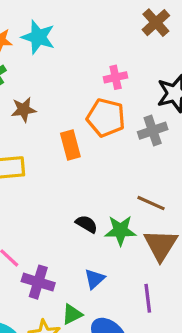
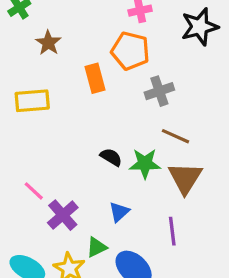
brown star: (24, 110) -> (48, 43), turned -30
gray cross: (153, 131) -> (159, 91), moved
purple cross: (38, 282) -> (63, 215), turned 32

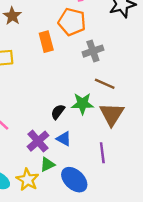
black semicircle: (111, 157) -> (58, 112), moved, turned -84
blue triangle: (119, 212) -> (64, 139), turned -49
purple cross: (63, 215) -> (38, 141), moved

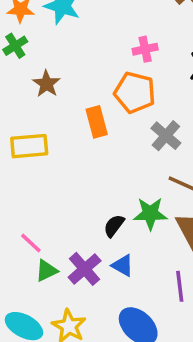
gray cross: (93, 51) -> (166, 136), turned -30
green triangle: (47, 164) -> (46, 271), moved

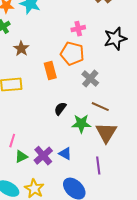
black semicircle: (114, 226) -> (60, 109), moved
pink line: (31, 243) -> (12, 141), turned 64

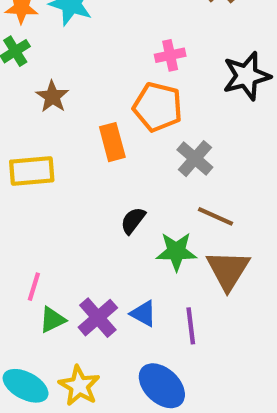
purple line: (98, 166) -> (191, 326), moved

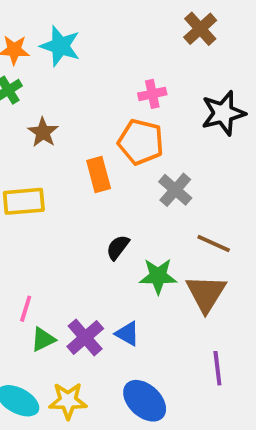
brown line: (216, 216) -> (214, 244), moved
purple line: (191, 326) -> (217, 368), moved
yellow star: (79, 386) -> (68, 401), turned -30

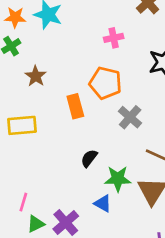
pink cross: (152, 94) -> (114, 38), moved
blue triangle: (127, 334) -> (103, 203), moved

